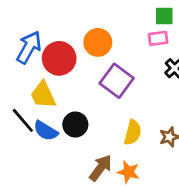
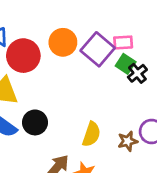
green square: (164, 16) -> (126, 64), moved, turned 30
purple square: (117, 81) -> (98, 49), moved

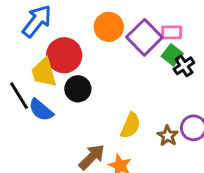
red circle: (23, 56) -> (64, 55), moved
black circle: (35, 122) -> (78, 89), moved
brown star: (128, 141) -> (168, 136), turned -30

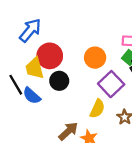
orange circle: (109, 27) -> (95, 58), moved
purple square: (144, 37) -> (111, 84), moved

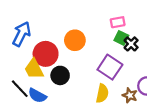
orange circle: (95, 58) -> (75, 40), moved

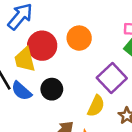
black circle: (60, 75) -> (52, 89), moved

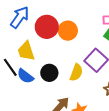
red circle: (42, 46) -> (47, 27), moved
yellow semicircle: (96, 106) -> (76, 72), moved

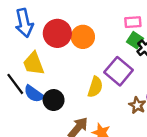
blue arrow: (20, 17) -> (24, 23), turned 135
black circle: (49, 73) -> (54, 100), moved

